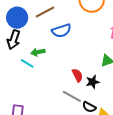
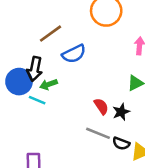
blue circle: (17, 18) -> (19, 82), moved
black arrow: (14, 40) -> (35, 69), moved

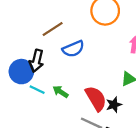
green arrow: (48, 84) -> (60, 92), moved, turned 49
red semicircle: (101, 106) -> (96, 98), size x1.6

